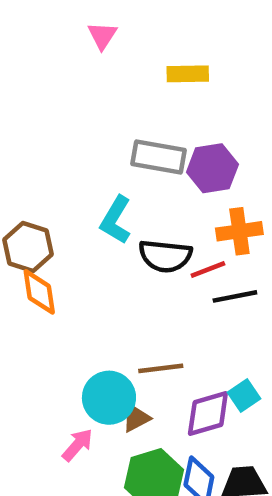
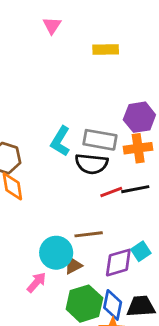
gray rectangle: (158, 157) -> (100, 140), moved
purple hexagon: (212, 168) -> (139, 117), moved
red line: (208, 269) -> (111, 192), moved

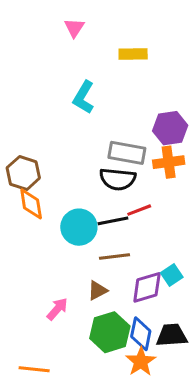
cyan L-shape: (60, 141) -> (84, 97), moved
black line: (135, 189) -> (113, 221), moved
cyan circle: (56, 253) -> (79, 227), moved

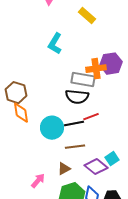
yellow rectangle: (133, 54) -> (87, 16), turned 42
orange cross: (169, 162) -> (96, 69), moved
purple diamond: (147, 287) -> (96, 167), turned 55

